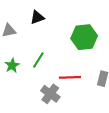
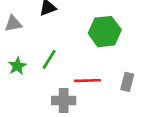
gray cross: (50, 94) -> (64, 100), turned -36

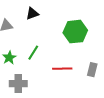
gray cross: (64, 100) -> (18, 84), moved

